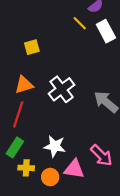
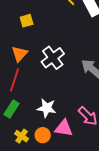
orange triangle: (24, 85) -> (20, 54), turned -30
yellow cross: (26, 168) -> (22, 136), moved, turned 32

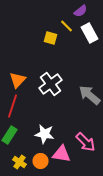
yellow square: (27, 21) -> (50, 38), moved, turned 32

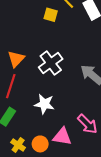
white star: (44, 134) -> (44, 104), moved

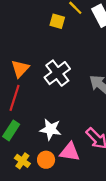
white star: (44, 104) -> (51, 129), moved

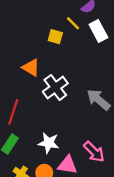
orange triangle: (20, 69) -> (31, 68), moved, turned -42

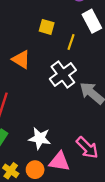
yellow line: (73, 23) -> (71, 42), moved, turned 64
white cross: (55, 87) -> (63, 75), moved

